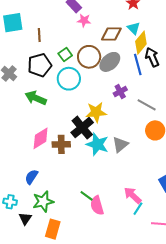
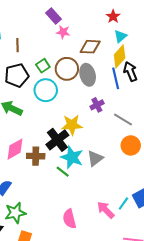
cyan triangle: (134, 28) -> (120, 36), moved, turned 32
gray ellipse: (110, 62) -> (88, 75), turned -65
green line: (87, 196) -> (63, 172), moved
cyan line: (138, 209) -> (123, 203), moved

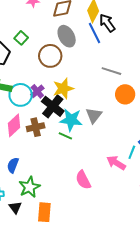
brown circle: (67, 69) -> (50, 56), moved
cyan circle: (46, 90) -> (21, 95), moved
purple cross: (97, 105) -> (37, 91), moved

